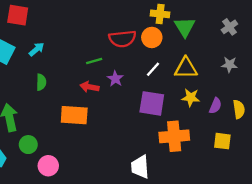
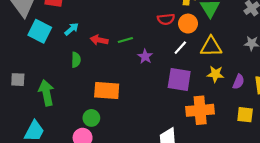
orange circle: (152, 37) -> (188, 24), moved
red semicircle: (122, 39) -> (166, 19), moved, size x0.7
red arrow: (89, 87) -> (99, 40), moved
green circle: (28, 145) -> (91, 118), moved

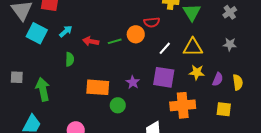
orange circle: (188, 24) -> (136, 34), moved
purple star: (145, 56) -> (133, 82), moved
green circle: (91, 118) -> (118, 105), moved

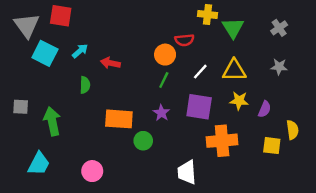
green line: (115, 41) -> (164, 80), moved, turned -48
yellow semicircle: (238, 82) -> (292, 130), moved

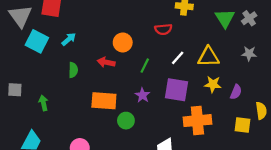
green triangle: (233, 28) -> (225, 18), moved
orange circle: (165, 55) -> (123, 42), moved
red arrow: (110, 63) -> (106, 62), moved
green arrow: (52, 121) -> (43, 103), size x0.6

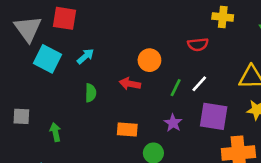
white line: (178, 58) -> (199, 84), moved
orange rectangle: (104, 101) -> (127, 129), size x0.7

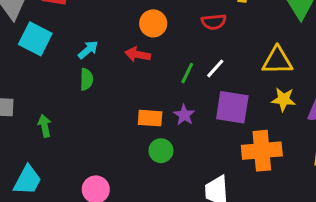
cyan arrow: (85, 56) -> (88, 50), moved
orange circle: (149, 60) -> (153, 23), moved
red arrow: (130, 84) -> (138, 54), moved
orange rectangle: (127, 129) -> (150, 118), moved

